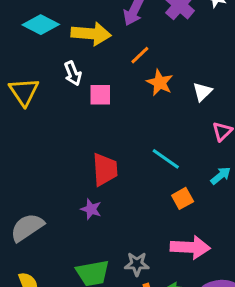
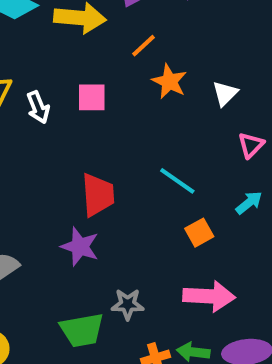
white arrow: (73, 73) -> (38, 107), moved
purple star: (91, 209) -> (80, 247), size x1.4
gray star: (137, 264) -> (128, 304), moved

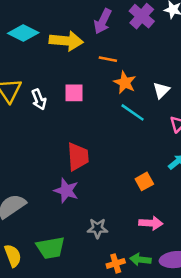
orange line: (144, 46) -> (108, 59), turned 54
cyan line: (177, 181) -> (133, 112), moved
pink arrow: (209, 296) -> (151, 223), size x0.7
green trapezoid: (82, 330) -> (51, 248), moved

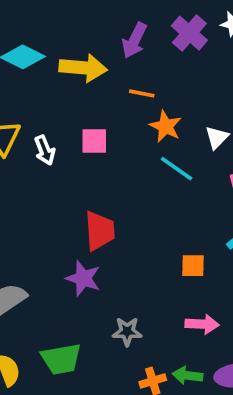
orange square: (144, 181) -> (193, 266), turned 30

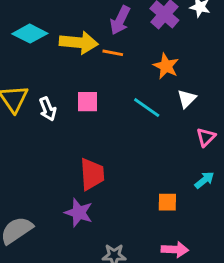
orange line: (142, 93) -> (113, 53), moved
orange star: (166, 126) -> (166, 66), moved
cyan line: (177, 169) -> (147, 108), moved

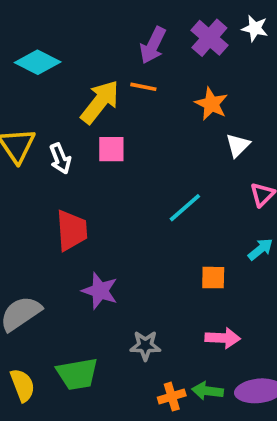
yellow arrow: (79, 42) -> (100, 102), moved, turned -57
cyan line: (147, 108) -> (185, 208), moved, turned -76
red trapezoid: (92, 174) -> (72, 230), moved

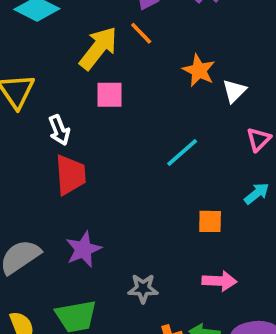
orange line: (143, 87) -> (141, 33), turned 35
orange star: (211, 104) -> (199, 70), moved
white arrow: (60, 159) -> (59, 130), moved
purple star: (100, 291) -> (83, 249), moved, turned 30

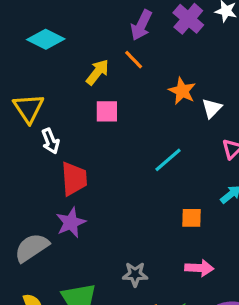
yellow arrow: (98, 48) -> (97, 72), size x0.7
white arrow: (59, 130) -> (50, 141), moved
purple star: (83, 249) -> (71, 223), moved

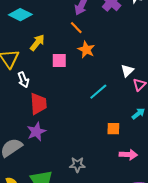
yellow arrow: (97, 72) -> (37, 43), moved
orange star: (182, 91) -> (86, 50), moved
white triangle: (212, 108) -> (127, 71), moved
pink arrow: (199, 268) -> (128, 155), moved

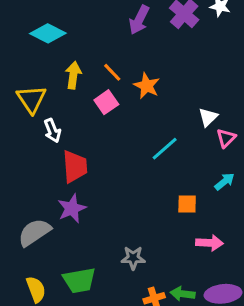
orange line: (76, 28) -> (112, 72), moved
yellow arrow: (37, 43) -> (73, 75), turned -30
pink square: (59, 61) -> (106, 102), turned -35

